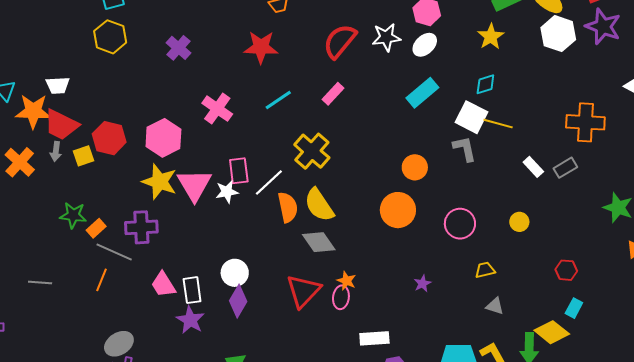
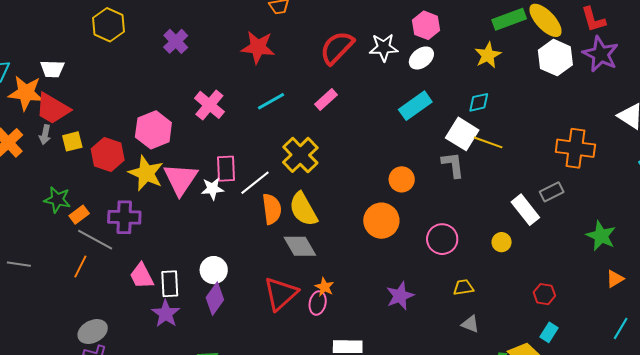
red hexagon: (109, 138) -> (108, 155), moved
white rectangle: (533, 167) -> (525, 210), moved, size x1.4
purple star: (423, 284) -> (400, 296), size x1.6

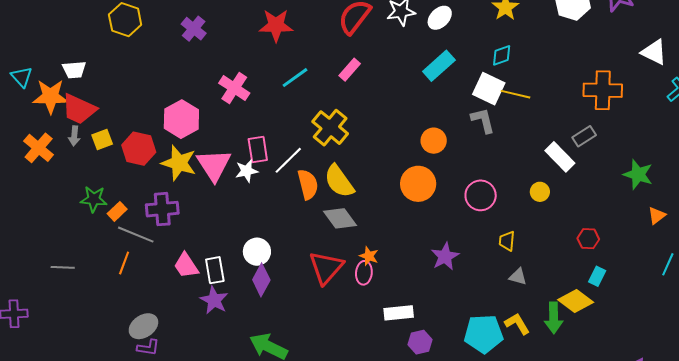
yellow trapezoid: (463, 287) -> (507, 241), turned -70

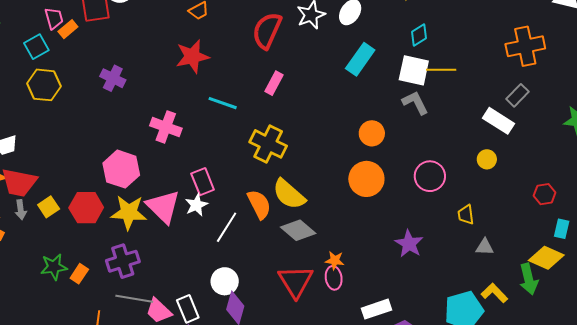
cyan line: (295, 78) -> (223, 103), turned 68
white line: (288, 160) -> (227, 227), moved
gray line: (136, 235) -> (134, 299), moved

